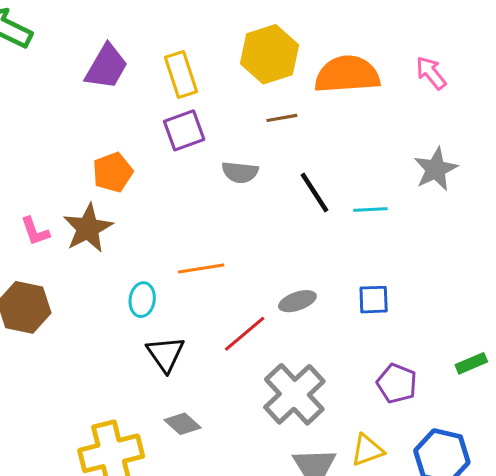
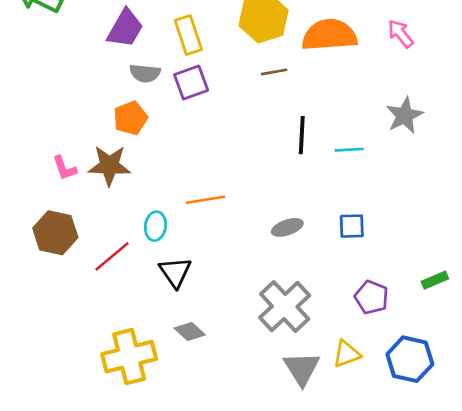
gray semicircle: (240, 172) -> (145, 73), moved
black line: (315, 192) -> (302, 135), turned 36
brown star: (88, 228) -> (109, 165), turned 30
red line: (245, 334) -> (112, 256), moved

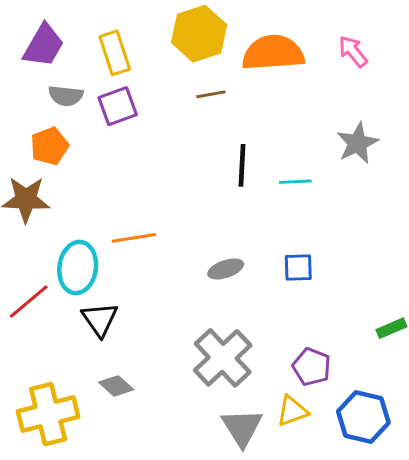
cyan ellipse: (155, 226) -> (78, 268), size x1.6
purple pentagon: (372, 297) -> (312, 367), moved

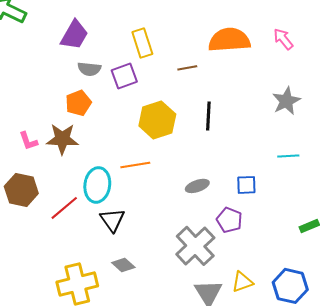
yellow hexagon: (199, 34) -> (157, 120), moved
yellow rectangle: (115, 53) -> (142, 43), moved
cyan line: (295, 182) -> (288, 156), moved
purple pentagon: (312, 367) -> (229, 220), moved

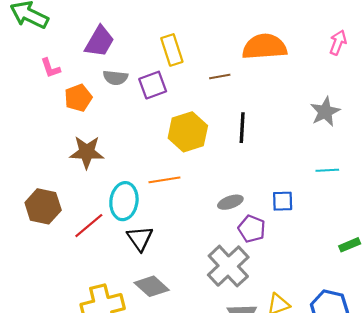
pink arrow: (283, 39) -> (338, 42), moved, turned 60
orange pentagon: (78, 103) -> (78, 98), moved
pink L-shape: (28, 141) -> (50, 68), moved
purple pentagon: (229, 220) -> (252, 229), moved
gray diamond: (123, 265) -> (152, 286), size x1.4

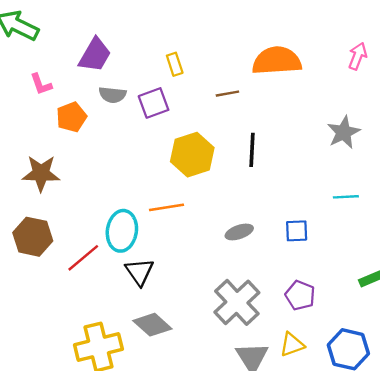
yellow rectangle: (172, 50) -> (175, 64), size x0.7
brown star: (87, 152) -> (41, 173), moved
purple pentagon: (252, 229) -> (300, 295), moved

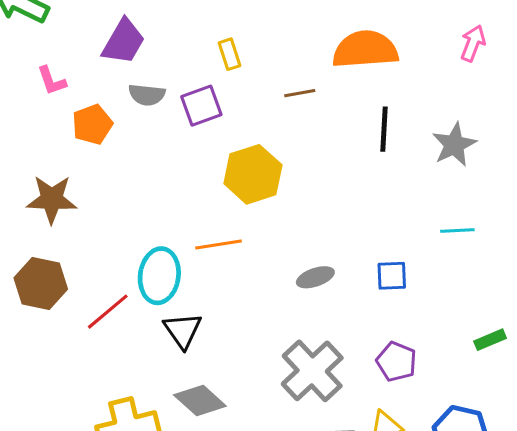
black line: (252, 150) -> (384, 129), moved

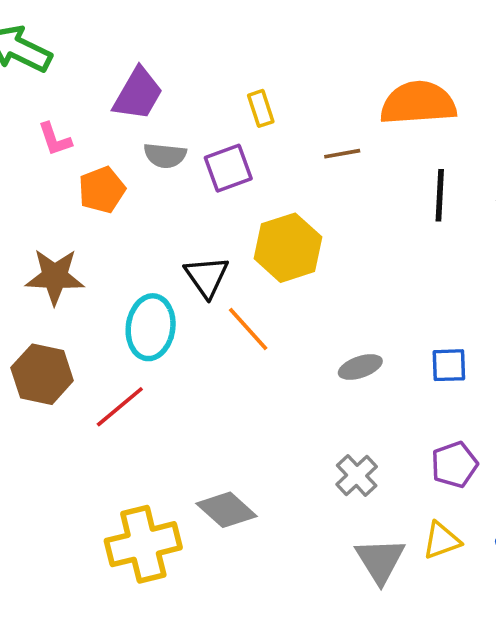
orange line: (219, 245) -> (248, 329), turned 57
cyan ellipse: (159, 276) -> (151, 327), moved
black triangle: (183, 330) -> (207, 277), moved
purple pentagon: (396, 362) -> (454, 465), turned 30
gray cross: (312, 371) -> (357, 475), size x0.6

